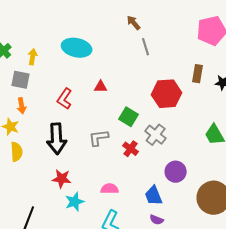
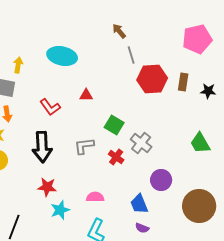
red hexagon: (167, 94) -> (152, 79), moved
red L-shape: (65, 99) -> (50, 107), turned -70

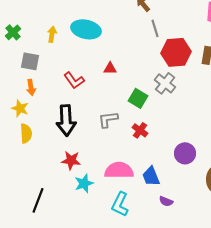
yellow arrow: (18, 65) -> (52, 34), moved
gray cross: (141, 143) -> (165, 83), moved
pink semicircle: (95, 197) -> (119, 170), size x1.6
blue trapezoid: (139, 204) -> (151, 176), moved

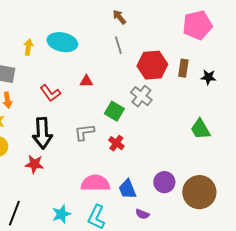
gray line: (155, 28) -> (118, 45), moved
purple circle: (185, 153) -> (164, 182), moved
red star: (71, 160) -> (34, 164), moved
cyan star: (84, 183) -> (61, 214), moved

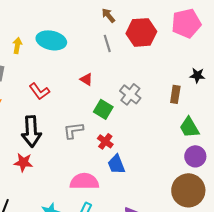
red hexagon: (152, 65) -> (141, 32), moved
brown rectangle: (183, 68) -> (175, 94), moved
red triangle: (86, 81) -> (86, 79), moved, turned 32
purple circle: (164, 182) -> (195, 156), moved
blue trapezoid: (127, 189) -> (116, 164), moved

